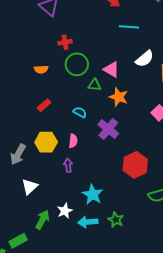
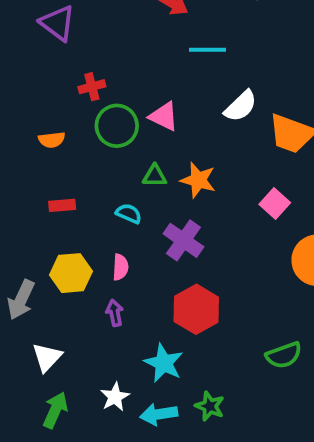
pink triangle: (111, 70) -> (164, 116), moved
green triangle: (95, 85) -> (155, 176), moved
red rectangle: (44, 105) -> (62, 205), turned 40
red hexagon: (135, 165) -> (196, 309), moved
green arrow: (42, 220) -> (55, 410), moved

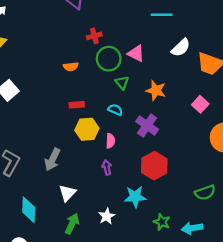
green triangle: (155, 176) -> (122, 83), moved, turned 48
yellow hexagon: (71, 273) -> (87, 129), moved
cyan star: (164, 363) -> (135, 197), turned -30
cyan arrow: (159, 414) -> (192, 228), moved

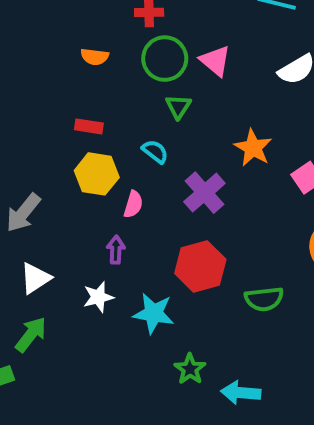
orange star: (156, 90) -> (253, 148), moved
green semicircle: (205, 193) -> (264, 299), moved
white star: (107, 216) -> (98, 297), moved

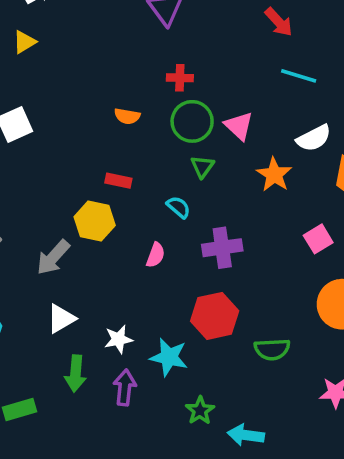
orange star: (253, 148) -> (274, 175), moved
yellow hexagon: (97, 174) -> (95, 221), moved
purple cross: (204, 193) -> (222, 248), turned 30
purple arrow: (116, 250) -> (125, 387), moved, size x1.4
green arrow: (31, 334) -> (76, 373), moved, turned 144

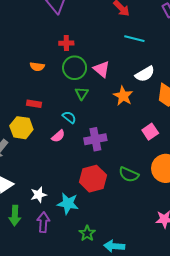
pink semicircle: (156, 255) -> (58, 136), moved, turned 32
green semicircle: (272, 349) -> (129, 175), moved, turned 30

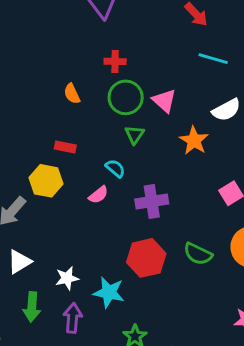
orange semicircle: (37, 67) -> (72, 94), turned 56

